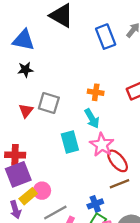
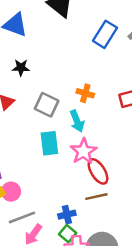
blue rectangle: (106, 37) -> (105, 34), turned 45
black star: (25, 70) -> (21, 68), moved
gray square: (49, 103) -> (47, 105), moved

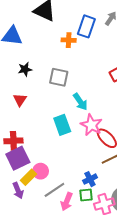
orange cross: (85, 93) -> (69, 40), moved
gray square: (47, 105) -> (59, 77), moved
green square: (68, 234) -> (86, 195), moved, turned -32

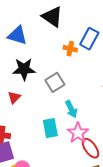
black star: (25, 69) -> (24, 69), size x1.6
gray square: (59, 77) -> (55, 82), turned 36

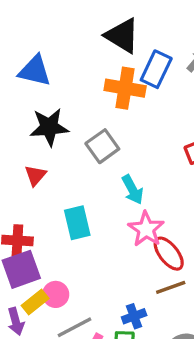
black triangle: (52, 17) -> (122, 36), moved
orange cross: (70, 49) -> (125, 88), size x1.6
cyan rectangle: (50, 128) -> (77, 223), moved

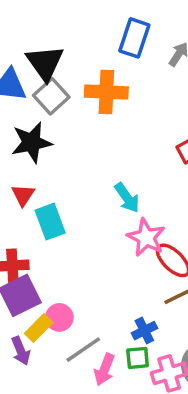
black triangle: (122, 36) -> (45, 63), moved, turned 30
blue rectangle: (156, 69) -> (134, 38), moved
gray square: (102, 146) -> (51, 96), moved
cyan rectangle: (77, 223) -> (50, 222), moved

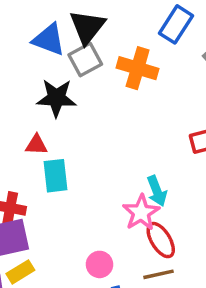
red triangle: (23, 195) -> (36, 145), turned 45
cyan arrow: (127, 198) -> (157, 191), moved
pink circle: (59, 317) -> (99, 264), moved

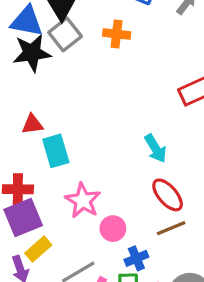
orange cross: (138, 68) -> (117, 34), size x0.7
black star: (56, 98) -> (32, 53), moved
pink star: (141, 213) -> (83, 200), moved

